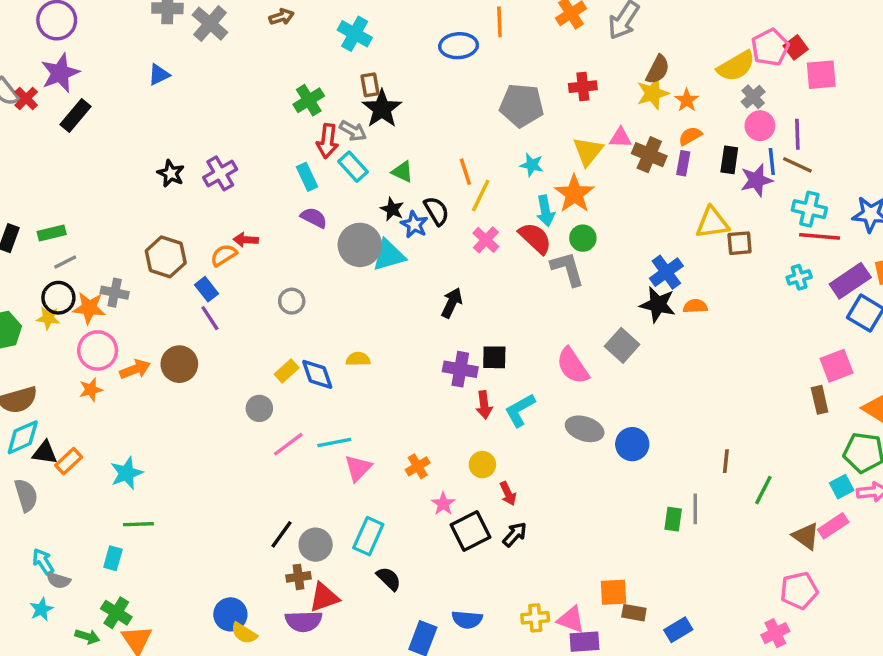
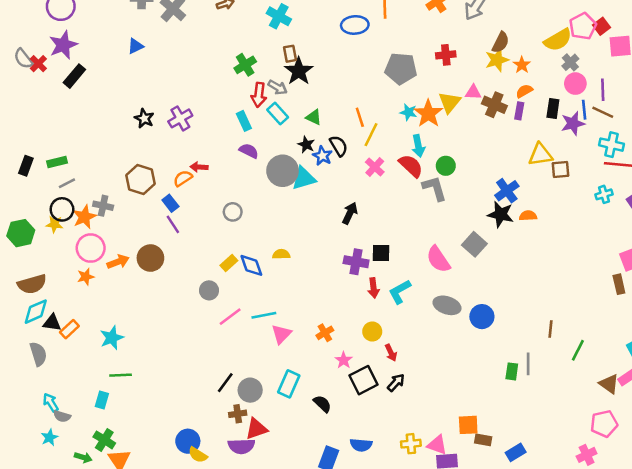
orange star: (574, 194) -> (428, 113), moved
orange star: (89, 308) -> (84, 217), turned -30
black semicircle: (389, 579) -> (322, 404), moved

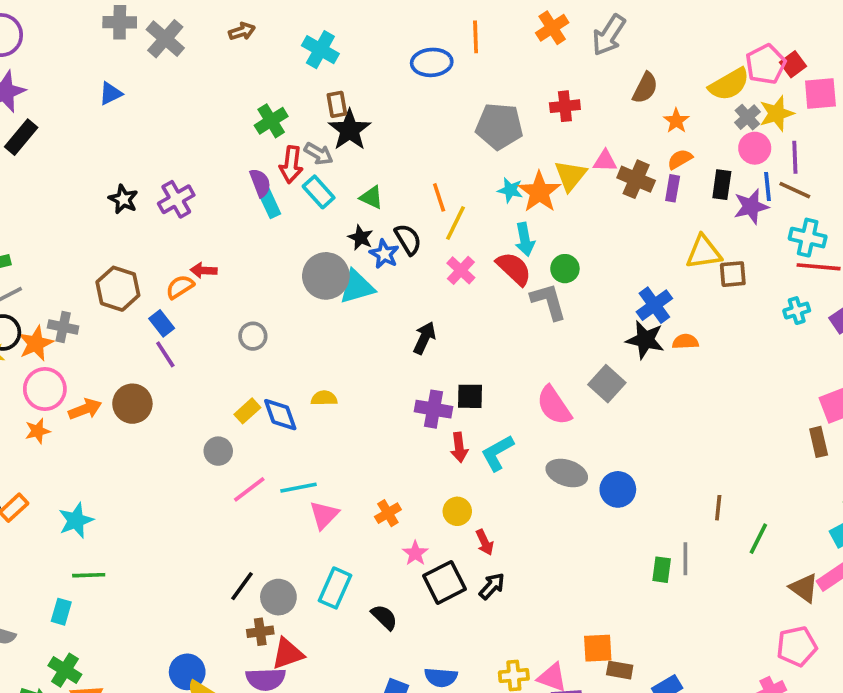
yellow star: (497, 60) -> (777, 113), moved
purple semicircle: (249, 151) -> (260, 183), moved, turned 42

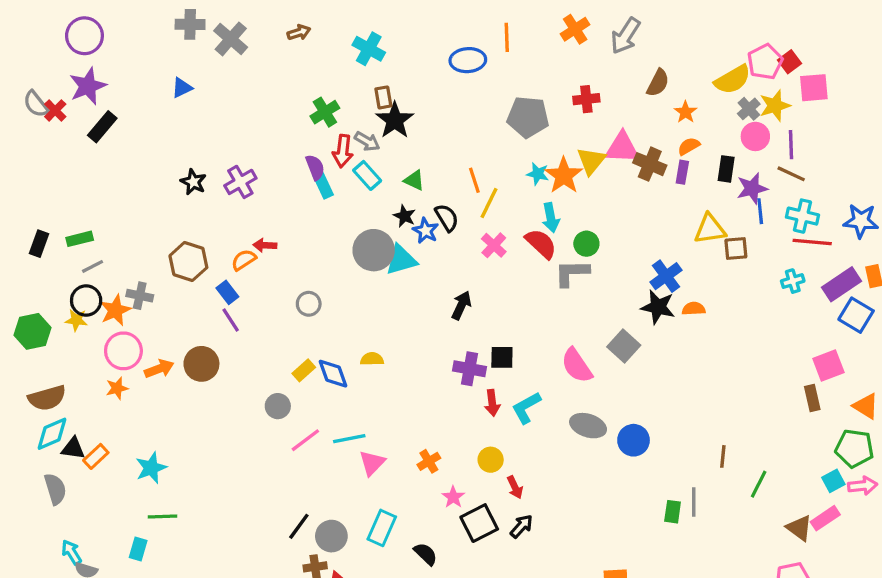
pink triangle: (605, 161) -> (622, 148), size x1.6
blue line: (767, 186) -> (760, 211), moved
gray L-shape: (549, 301) -> (572, 273), turned -75

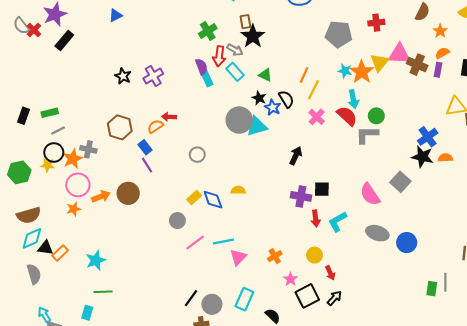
orange line: (474, 180) -> (304, 75), turned 42

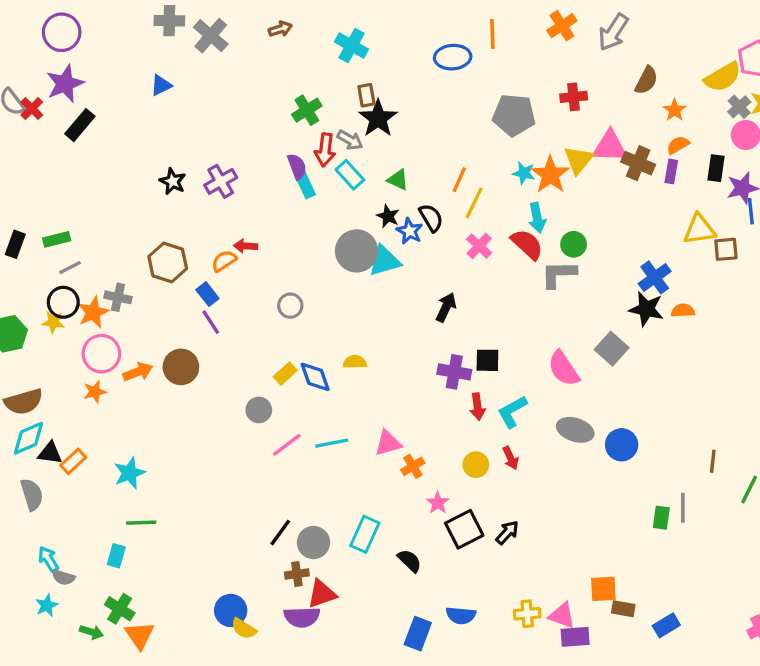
pink triangle: (238, 257) -> (388, 443), moved, turned 30
red arrow: (330, 273) -> (511, 458), moved

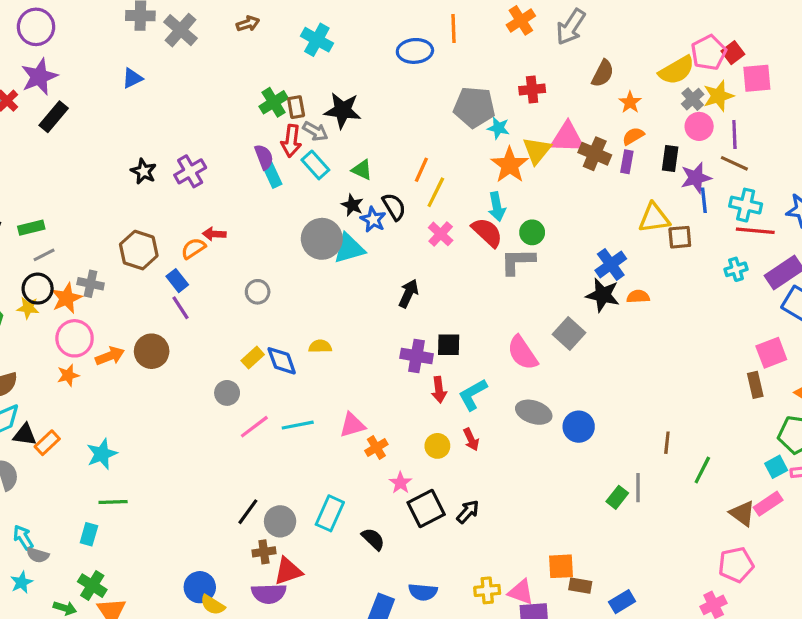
brown rectangle: (366, 95) -> (296, 107), moved
black star: (378, 118) -> (343, 110), turned -30
cyan star: (524, 173) -> (498, 128), moved
green rectangle: (661, 518) -> (617, 497), turned 30

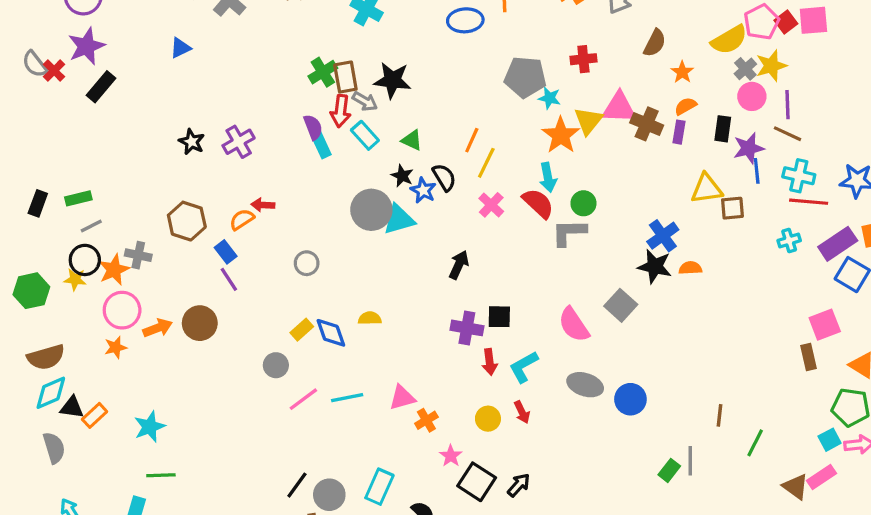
pink square: (757, 78) -> (813, 20), moved
brown rectangle: (296, 107) -> (345, 77), size x1.4
black square: (426, 509) -> (477, 482), turned -30

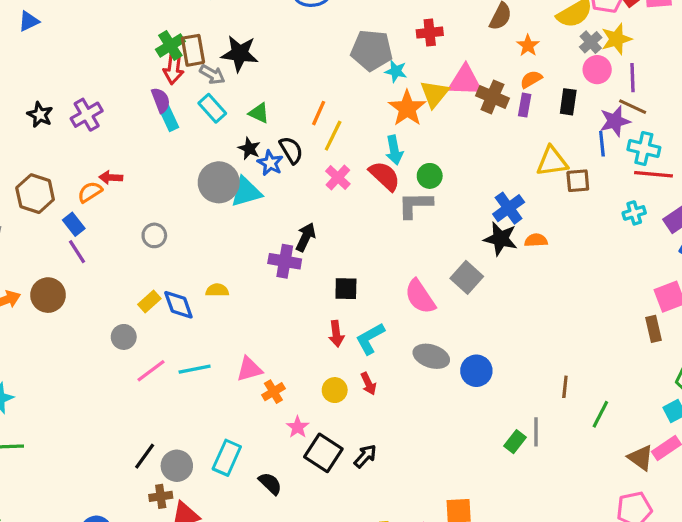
red arrow: (341, 111) -> (174, 68), moved
purple star: (749, 148) -> (615, 121), moved
purple cross: (467, 328) -> (285, 261), moved

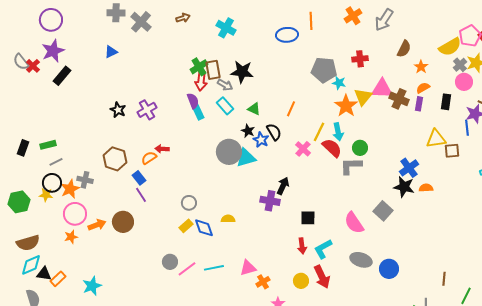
yellow line: (333, 136) -> (319, 132), moved
gray circle: (154, 235) -> (189, 203), moved
gray circle: (124, 337) -> (170, 262), moved
red arrow: (368, 384) -> (322, 277), size x1.6

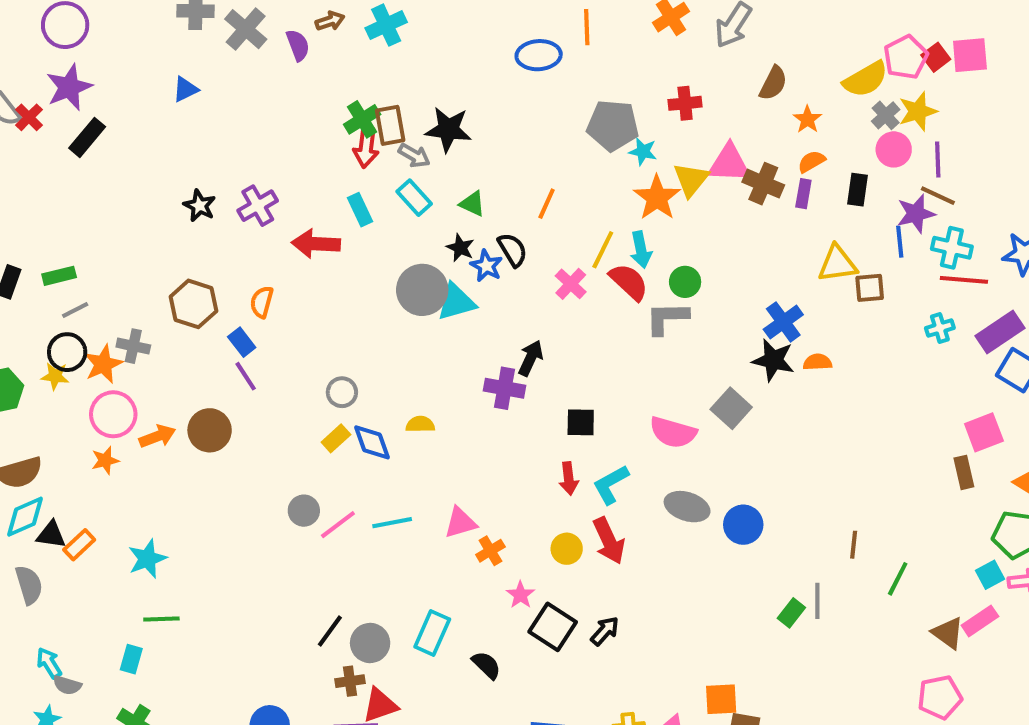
cyan cross: (226, 28) -> (386, 25), moved, turned 36
purple semicircle: (193, 101) -> (298, 45), moved
red arrow: (162, 149) -> (316, 244), moved, size x1.6
orange semicircle: (149, 158) -> (262, 302), turned -42
pink semicircle: (354, 223) -> (673, 432), turned -40

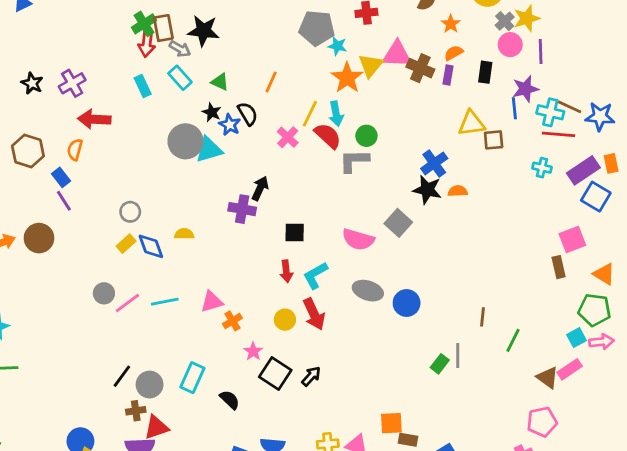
brown line: (938, 196) -> (570, 107), moved
red arrow: (316, 244) -> (94, 119), moved
cyan cross: (940, 328) -> (542, 168), turned 30

